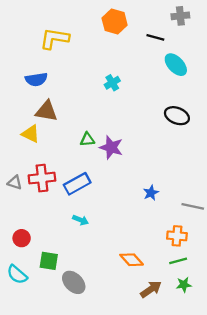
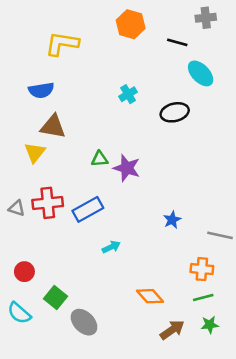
black ellipse: (177, 116) -> (175, 112), moved, turned -35
yellow triangle: (31, 134) -> (35, 152), turned 42
cyan arrow: (81, 220) -> (111, 247), moved, turned -49
green square: (49, 261) -> (56, 298), turned 30

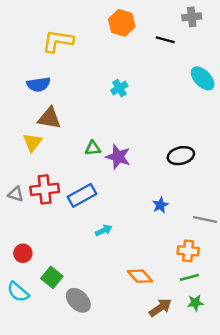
cyan ellipse: (201, 73) -> (203, 78), moved
black ellipse: (175, 112) -> (181, 156), moved

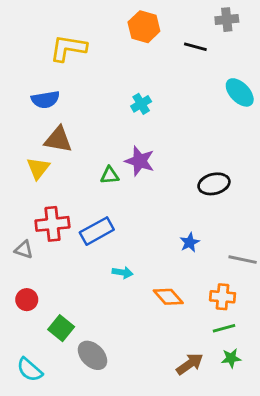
purple star: (118, 157) -> (140, 161), moved
gray triangle: (16, 194) -> (24, 250), moved
cyan arrow: (104, 230) -> (122, 272), turned 35
orange diamond: (140, 276) -> (168, 297), moved
cyan semicircle: (18, 292) -> (30, 370), moved

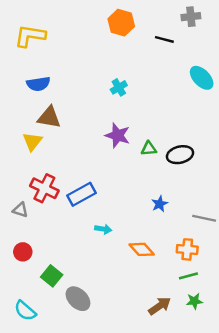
yellow L-shape: (68, 48) -> (30, 36), moved
green triangle: (110, 175) -> (149, 149), moved
red cross: (52, 224) -> (44, 188), turned 32

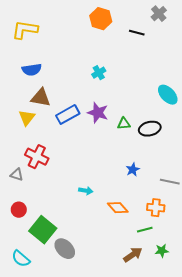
gray cross: (191, 17) -> (159, 14), turned -35
cyan ellipse: (202, 78) -> (168, 95), moved
blue rectangle: (82, 194) -> (68, 115), moved
green square: (52, 276) -> (43, 230), size x1.5
green line: (188, 276) -> (145, 230), moved

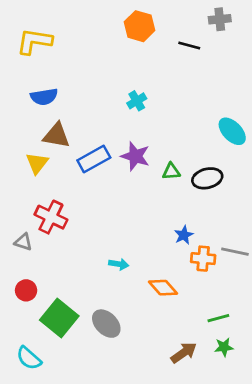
gray cross: (159, 14) -> (220, 19), turned 35
orange cross: (156, 208) -> (203, 259), moved
green line: (145, 230) -> (218, 318), moved
gray ellipse: (65, 249) -> (106, 324), moved

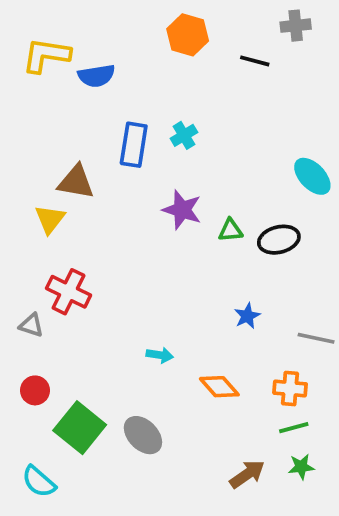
blue semicircle: (44, 97) -> (96, 76), moved
blue rectangle: (94, 159) -> (134, 145), moved, turned -52
orange cross: (203, 259) -> (290, 389), moved

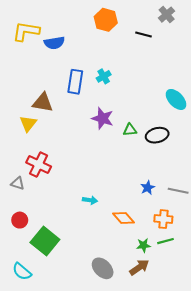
gray cross: (296, 26) -> (167, 15), turned -35
blue star: (247, 316) -> (148, 188), moved
gray ellipse: (143, 435) -> (103, 268), moved
green star: (301, 467) -> (143, 245), moved

